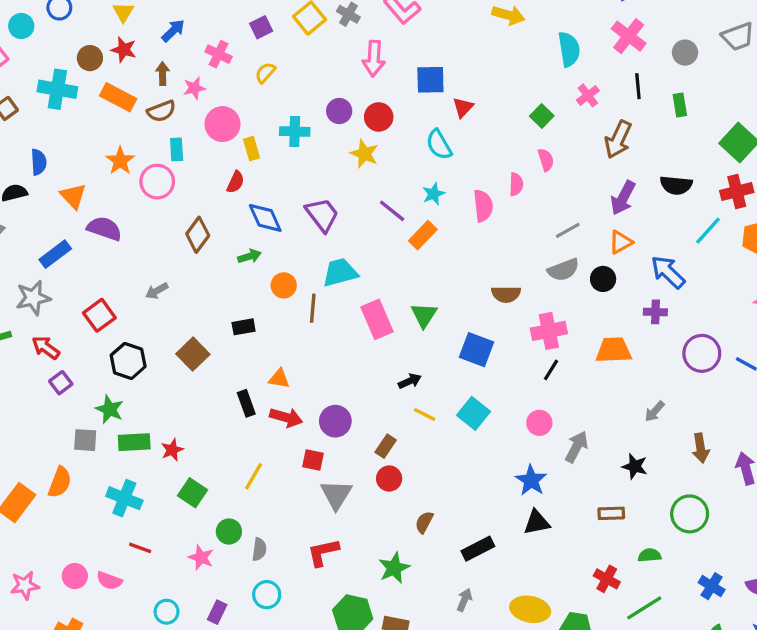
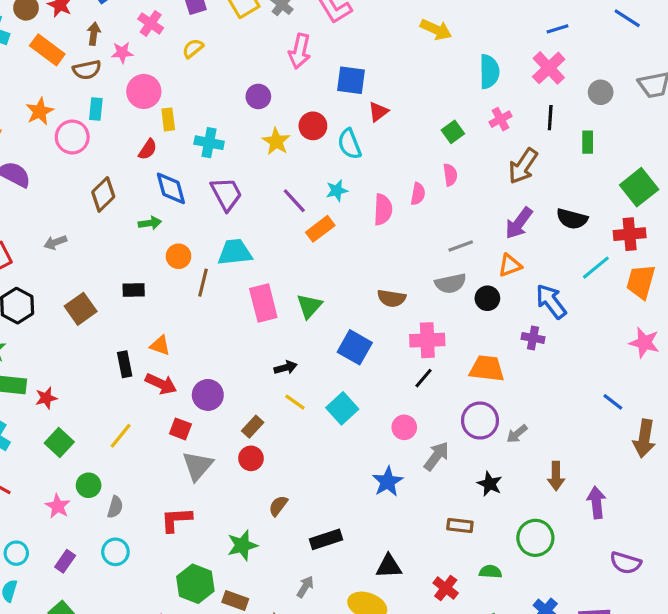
red circle: (379, 117) -> (313, 126), moved
cyan cross: (295, 131) -> (209, 143), moved
purple circle: (702, 353) -> (480, 421), moved
black triangle: (537, 522) -> (389, 566), moved

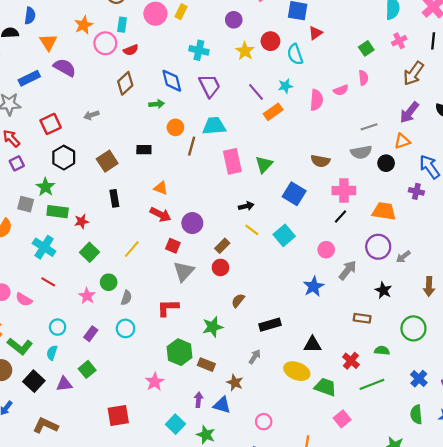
yellow rectangle: (168, 119) -> (181, 12), moved, turned 32
red semicircle: (148, 149) -> (131, 50), moved, turned 32
pink semicircle: (418, 194) -> (341, 90), turned 56
black rectangle: (125, 364) -> (114, 198), moved

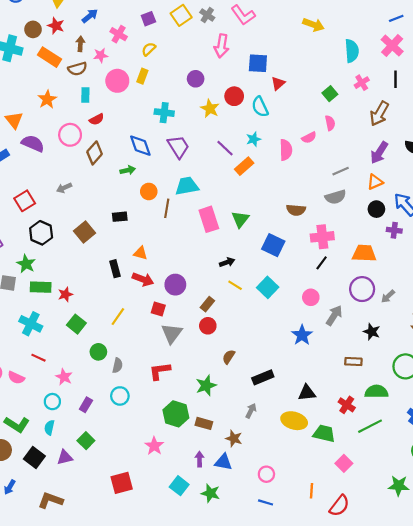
pink circle: (105, 43) -> (70, 135), moved
black circle: (386, 163) -> (376, 209), moved
black rectangle: (114, 198) -> (115, 269), moved
pink star: (87, 296) -> (64, 377), moved
green semicircle: (382, 351) -> (376, 392), size x1.5

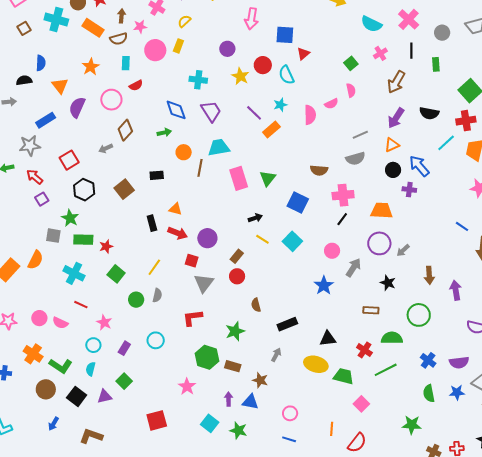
cyan semicircle: (352, 51) -> (371, 24), turned 120
purple semicircle: (33, 143) -> (77, 107), turned -90
brown diamond: (95, 153) -> (125, 130), moved
brown semicircle: (229, 357) -> (256, 305), turned -48
gray semicircle: (118, 365) -> (157, 295), moved

